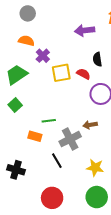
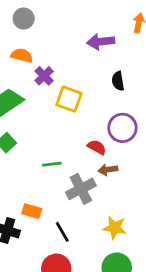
yellow square: (61, 73) -> (69, 99), turned 30
red semicircle: (83, 74) -> (97, 147), moved
orange rectangle: (35, 136) -> (32, 211), moved
black line: (57, 161) -> (62, 232), moved

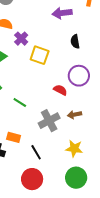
green line: (52, 164) -> (20, 103), moved, turned 40
brown arrow: (108, 170) -> (74, 115), moved

